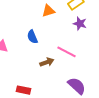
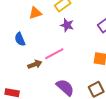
pink line: (67, 52) -> (54, 54), turned -54

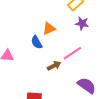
orange triangle: (35, 13) -> (49, 29), moved

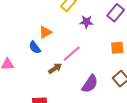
purple star: (82, 23) -> (86, 22), moved
purple semicircle: (87, 85) -> (90, 84), turned 96

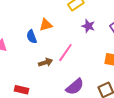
pink line: (72, 54) -> (65, 53), turned -30

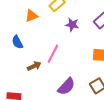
orange triangle: (46, 25) -> (32, 16), moved

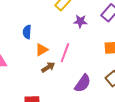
orange triangle: (32, 16) -> (42, 50), moved
blue semicircle: (17, 42) -> (27, 32), moved, turned 40

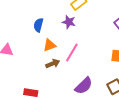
purple star: (80, 21) -> (69, 22), moved

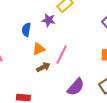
purple star: (69, 22) -> (49, 20), moved

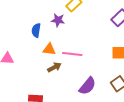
orange triangle: (39, 49) -> (49, 49), turned 32
pink line: (62, 55) -> (72, 54), turned 72

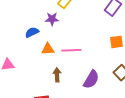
blue semicircle: (36, 30) -> (32, 32), turned 64
brown arrow: (54, 67) -> (57, 75), moved, turned -56

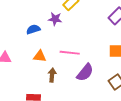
orange triangle: (48, 49) -> (40, 56), moved
purple semicircle: (91, 79) -> (85, 72), moved

